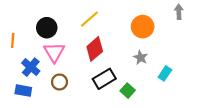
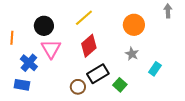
brown circle: (60, 82) -> (78, 87), moved

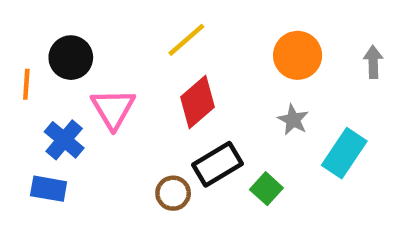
gray arrow: (168, 11) -> (373, 62), moved
black circle: (44, 26) -> (71, 58), moved
cyan rectangle: (155, 69) -> (344, 153), size x1.5

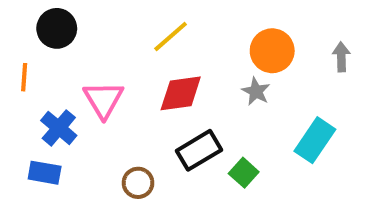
black circle: (71, 58) -> (57, 28), moved
red diamond: (198, 102) -> (181, 93), turned 33
gray star: (293, 120) -> (256, 91), moved
brown circle: (173, 193) -> (138, 183), moved

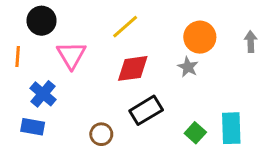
pink triangle: (103, 100) -> (71, 55), moved
cyan rectangle: (315, 140) -> (231, 128), moved, turned -36
green square: (244, 173) -> (195, 133), moved

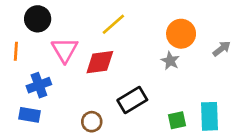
gray arrow: (251, 42) -> (222, 49), moved, turned 54
red diamond: (133, 68) -> (100, 62), moved
blue cross: (43, 94) -> (39, 85), turned 30
green square: (195, 133) -> (177, 120), turned 36

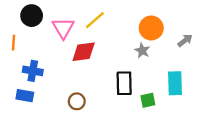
pink triangle: (65, 50) -> (63, 28), moved
blue cross: (39, 85) -> (33, 71), turned 30
black rectangle: (132, 100) -> (124, 83), moved, turned -60
cyan rectangle: (209, 116) -> (175, 83), moved

